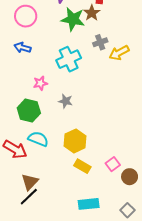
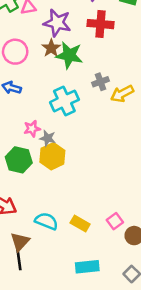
brown star: (92, 13) -> (51, 48), moved
gray star: (66, 101) -> (48, 138), moved
cyan semicircle: (38, 139) -> (46, 221), moved
yellow hexagon: (75, 141) -> (52, 156), moved
black line: (29, 197) -> (19, 258), turned -54

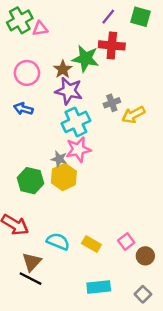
purple star: (57, 23) -> (69, 91), moved
green star: (69, 55) -> (86, 59), moved
pink star: (32, 129) -> (78, 149), moved, size x1.5
black line: (19, 258) -> (31, 279), turned -55

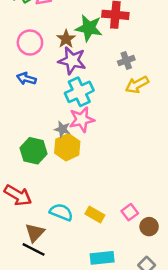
gray cross: (112, 103) -> (126, 61), moved

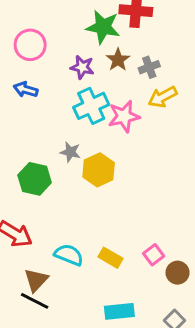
brown star: (66, 39) -> (118, 60), moved
purple star: (72, 61) -> (82, 67), size x0.7
pink star: (82, 120) -> (124, 116), moved
yellow hexagon: (67, 147) -> (99, 170), moved

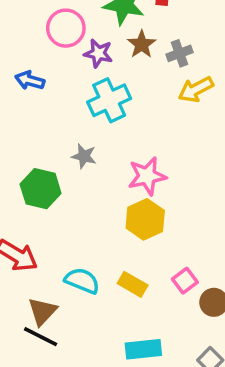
pink circle: (30, 45) -> (66, 28), moved
pink star: (124, 116) -> (147, 176), moved
yellow hexagon: (99, 170) -> (145, 219), moved

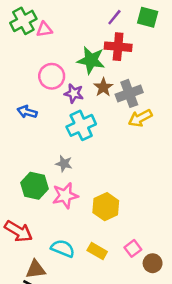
gray cross: (180, 53) -> (129, 93), size x1.5
pink star: (147, 176) -> (65, 196), moved
brown triangle: (42, 311) -> (36, 269), turned 40

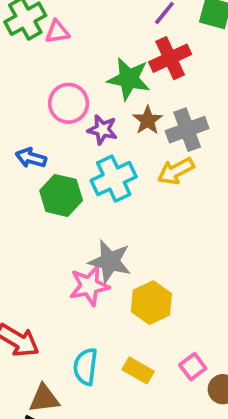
red cross: (118, 47) -> (170, 58), turned -30
yellow arrow: (140, 118) -> (176, 171), moved
gray star: (64, 164) -> (110, 261), moved, size x1.6
green hexagon: (34, 186) -> (61, 195), moved
cyan semicircle: (63, 248) -> (85, 367), turned -105

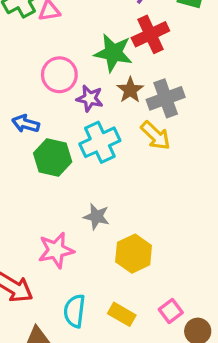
yellow arrow: (176, 171) -> (156, 136), turned -108
gray star: (110, 261) -> (96, 216), size x0.7
pink star: (89, 286) -> (56, 250), moved

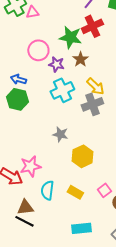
gray cross: (166, 98) -> (92, 104), moved
green hexagon: (53, 157) -> (17, 99), moved
pink star: (56, 250) -> (30, 166), moved

